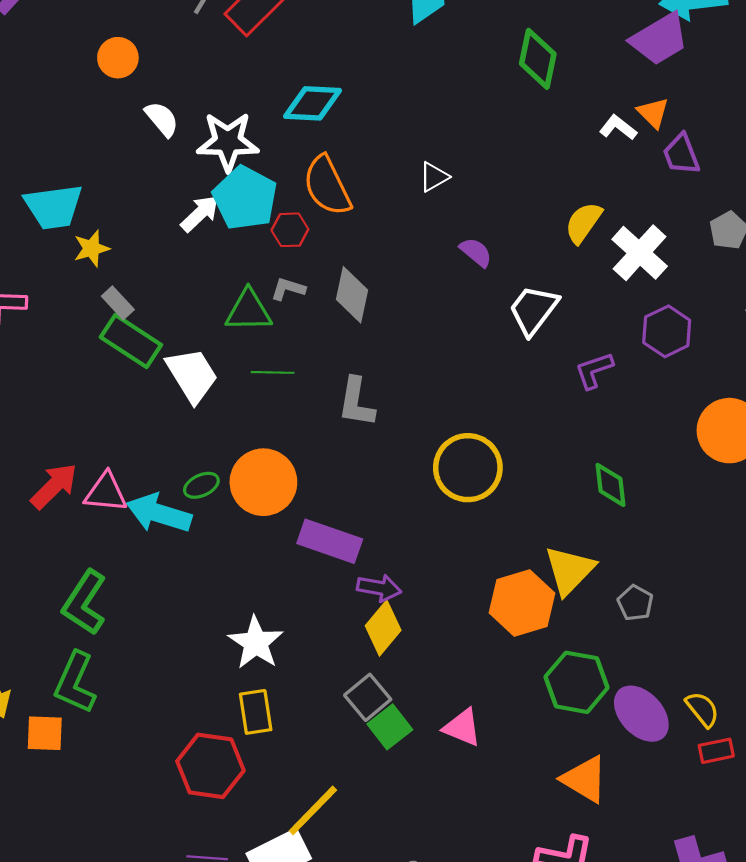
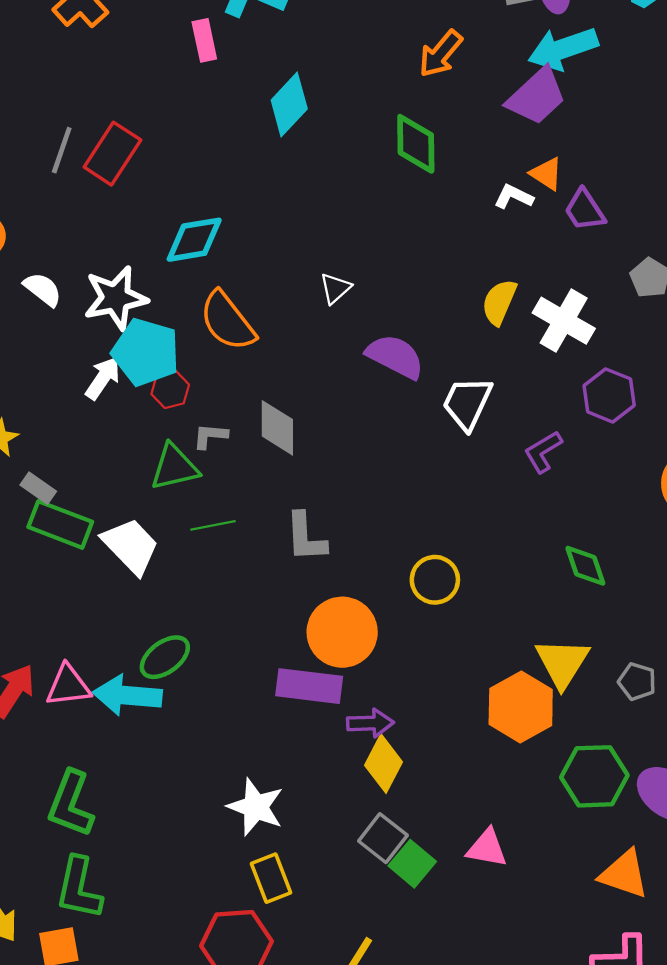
red hexagon: (290, 230) -> (170, 389), moved
purple semicircle: (476, 252) -> (395, 356), size x1.6
yellow circle: (468, 468) -> (435, 580), size x0.7
orange circle: (263, 482) -> (342, 632), moved
green ellipse: (201, 485) -> (165, 657), size x1.4

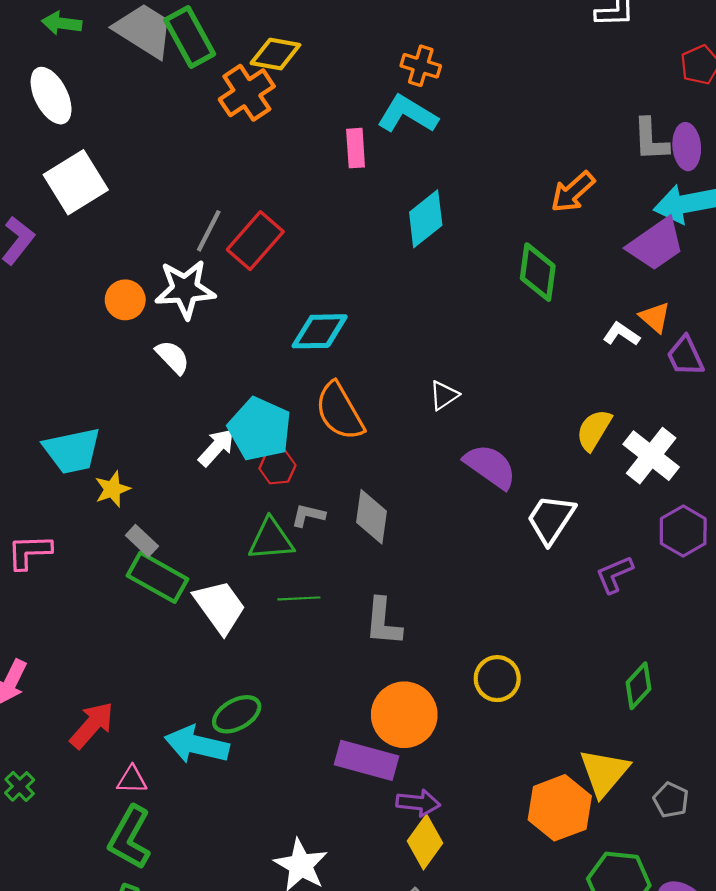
white star: (116, 298) -> (185, 289), moved
green diamond: (585, 566) -> (639, 686), turned 54
pink triangle: (68, 686) -> (132, 780), moved, size x0.7

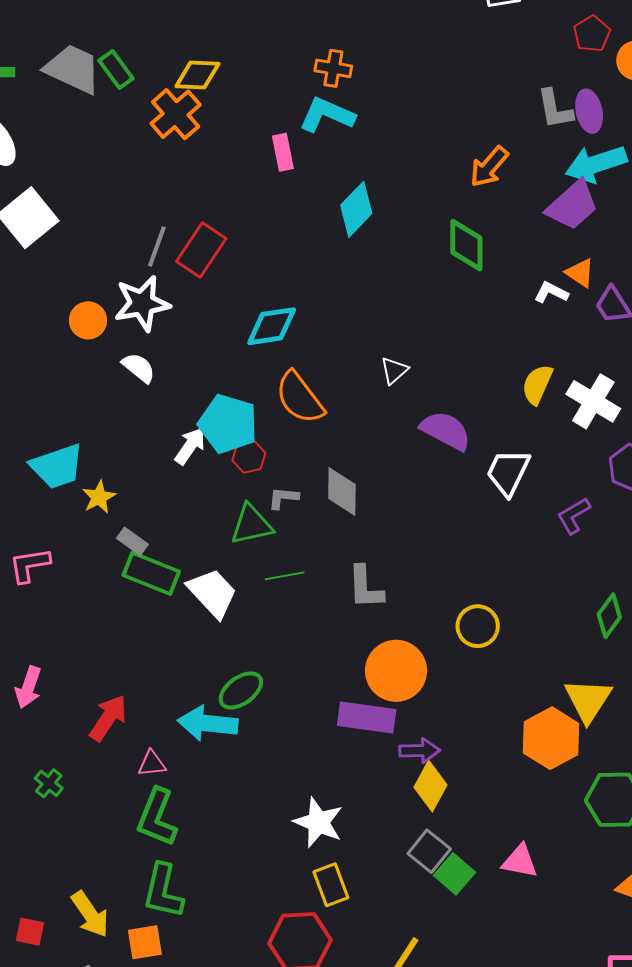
green rectangle: (190, 37) -> (116, 69), size x0.7

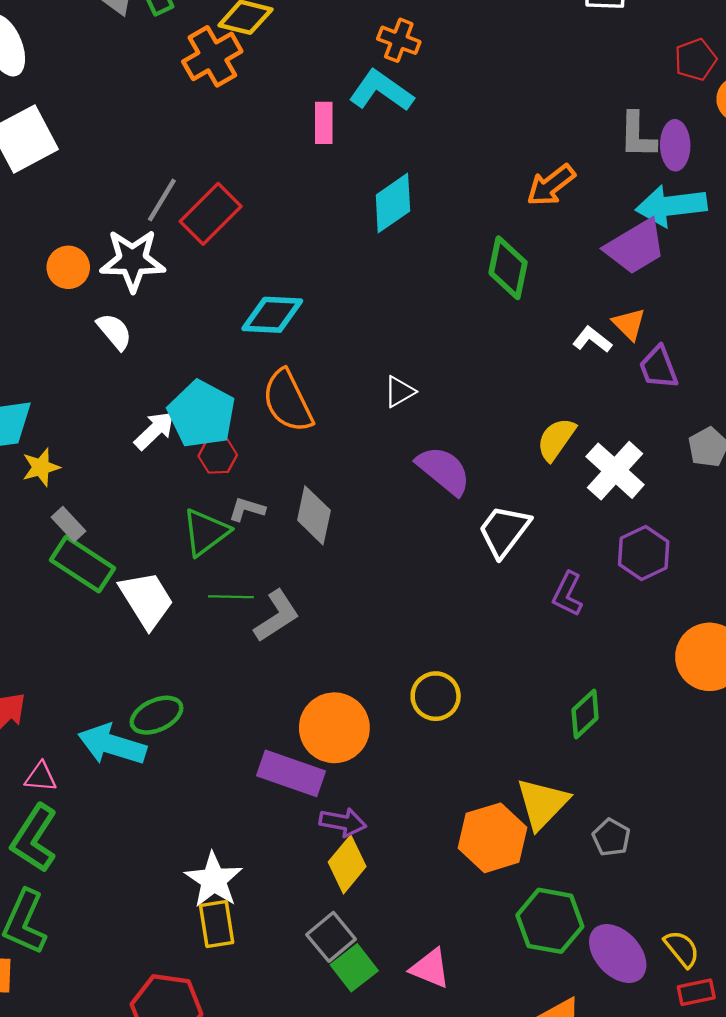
purple L-shape: (574, 516) -> (568, 594), turned -45
green triangle: (252, 525) -> (206, 532), turned -36
gray L-shape: (365, 587) -> (277, 616), moved, turned -132
yellow rectangle: (331, 885) -> (217, 924), moved

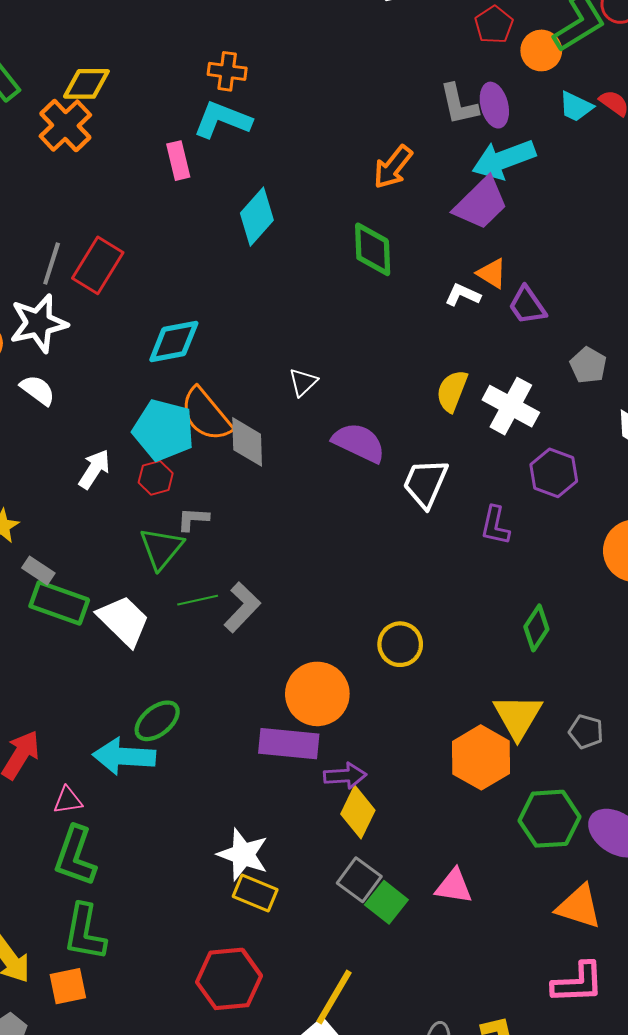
cyan pentagon: (202, 414) -> (164, 430), moved
gray diamond: (314, 515) -> (247, 442), moved
yellow rectangle: (217, 924) -> (255, 893), turned -45

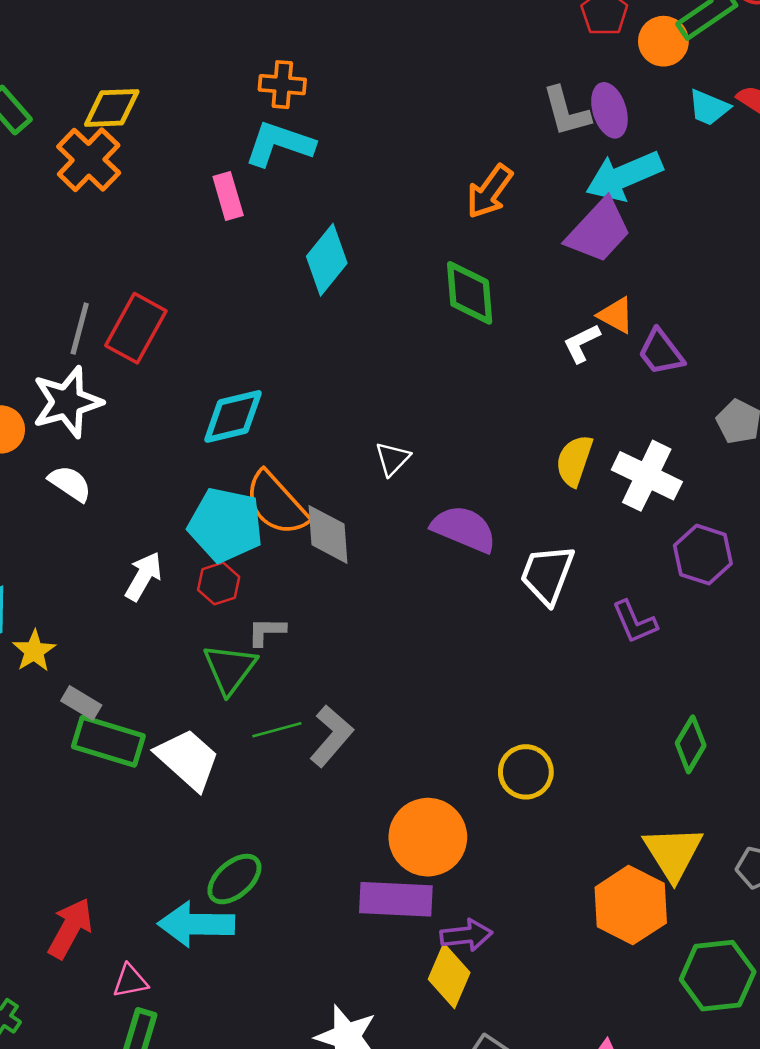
white L-shape: (463, 295) -> (582, 343), turned -48
purple L-shape: (495, 526) -> (635, 622), turned -33
yellow diamond: (358, 812) -> (449, 976), moved

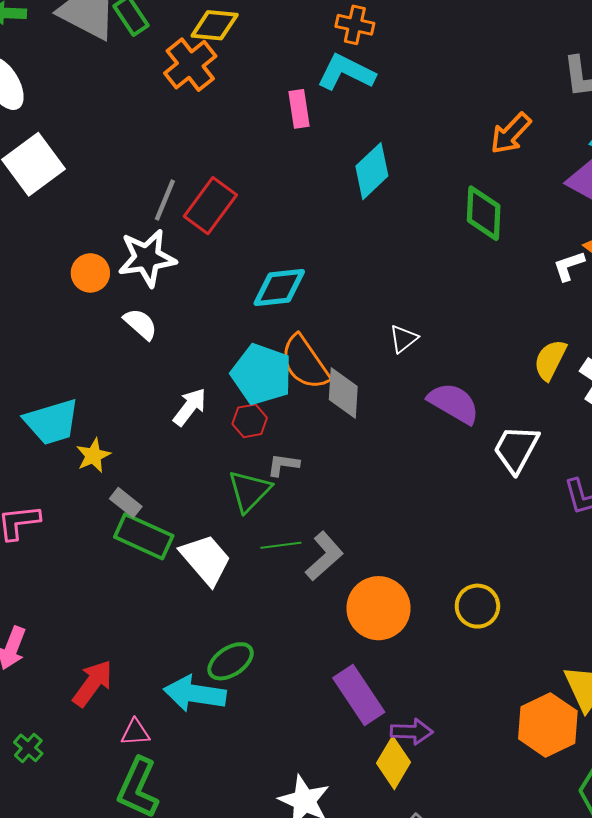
orange circle: (428, 837) -> (378, 608), moved
purple rectangle: (396, 899) -> (359, 695), turned 46

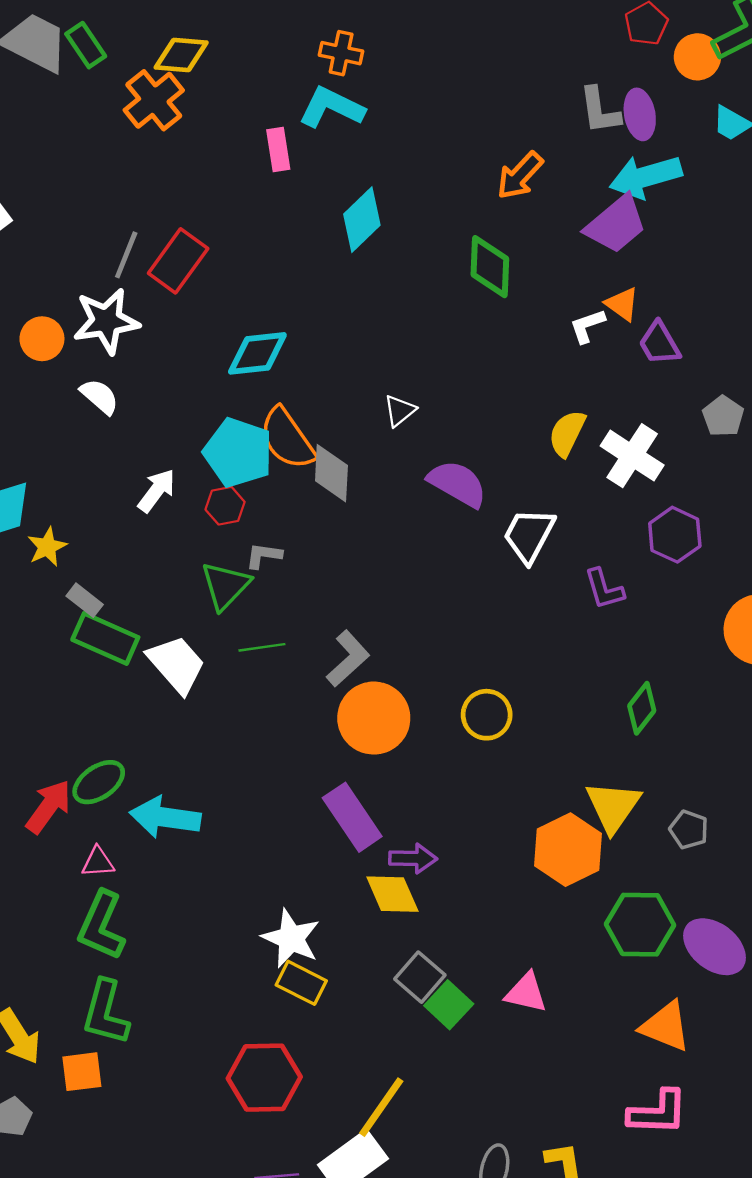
gray L-shape: (324, 556) -> (348, 659), moved
green ellipse: (231, 661) -> (99, 782), moved
yellow diamond: (394, 763) -> (392, 894), turned -54

